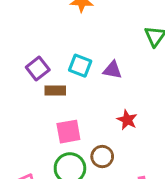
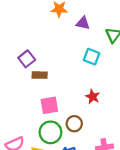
cyan square: (80, 66) -> (92, 57), moved
purple triangle: (112, 70) -> (83, 23), moved

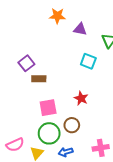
red star: (93, 97) -> (81, 98), moved

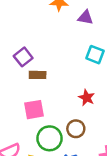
pink square: (48, 108) -> (34, 110), moved

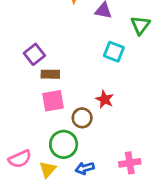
pink square: (34, 110) -> (53, 101), moved
brown circle: (76, 129) -> (82, 118), moved

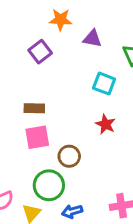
purple square: (34, 54) -> (40, 52), moved
red star: (105, 99) -> (106, 124), moved

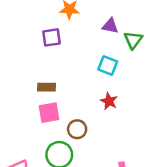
purple triangle: (92, 39) -> (110, 26), moved
purple square: (40, 52) -> (52, 37), turned 30

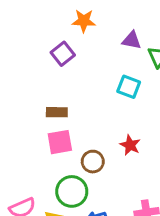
purple square: (52, 37) -> (63, 54), turned -30
red star: (109, 101) -> (130, 145), moved

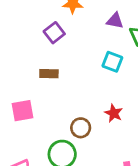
brown rectangle: (57, 112) -> (49, 74), moved
pink square: (60, 142) -> (23, 111), moved

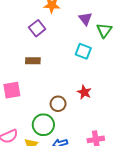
purple triangle: (115, 21) -> (85, 19), turned 40

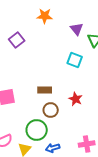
purple square: (37, 28) -> (17, 40), moved
brown rectangle: (33, 61) -> (45, 90), moved

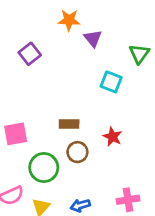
purple triangle: (77, 29) -> (93, 38), moved
green circle: (37, 130) -> (44, 168), moved

